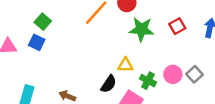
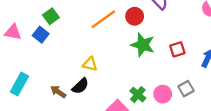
yellow triangle: (126, 65) -> (90, 64), moved
gray square: (194, 74) -> (186, 89), moved
black semicircle: (109, 84) -> (80, 86), moved

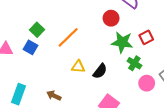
orange line: (103, 19) -> (68, 37), moved
red square: (177, 49) -> (146, 37), moved
black semicircle: (80, 86) -> (100, 71), moved
green cross: (138, 95) -> (134, 63), moved

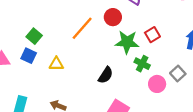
orange line: (68, 37) -> (82, 28), moved
yellow triangle: (78, 67) -> (56, 64), moved

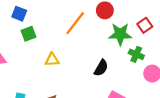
green square: (34, 36) -> (29, 34), turned 32
blue square: (29, 56) -> (19, 14), moved

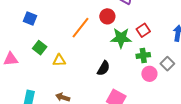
green square: (29, 34) -> (40, 48), moved, turned -32
green cross: (136, 54) -> (143, 55), moved, turned -32

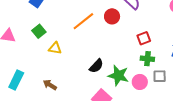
green star: (121, 38) -> (118, 76), moved
green cross: (143, 55) -> (147, 59), moved
gray square: (167, 64) -> (160, 76), turned 32

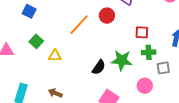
red square: (144, 38) -> (142, 32), turned 32
green star: (118, 76) -> (122, 60), moved
pink circle: (140, 82) -> (145, 86), moved

